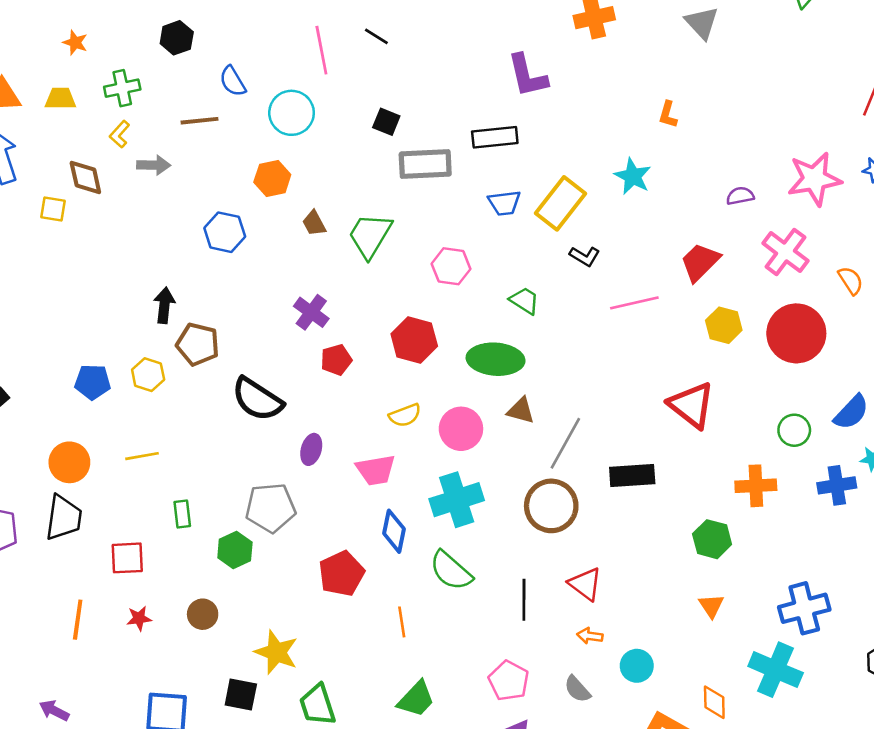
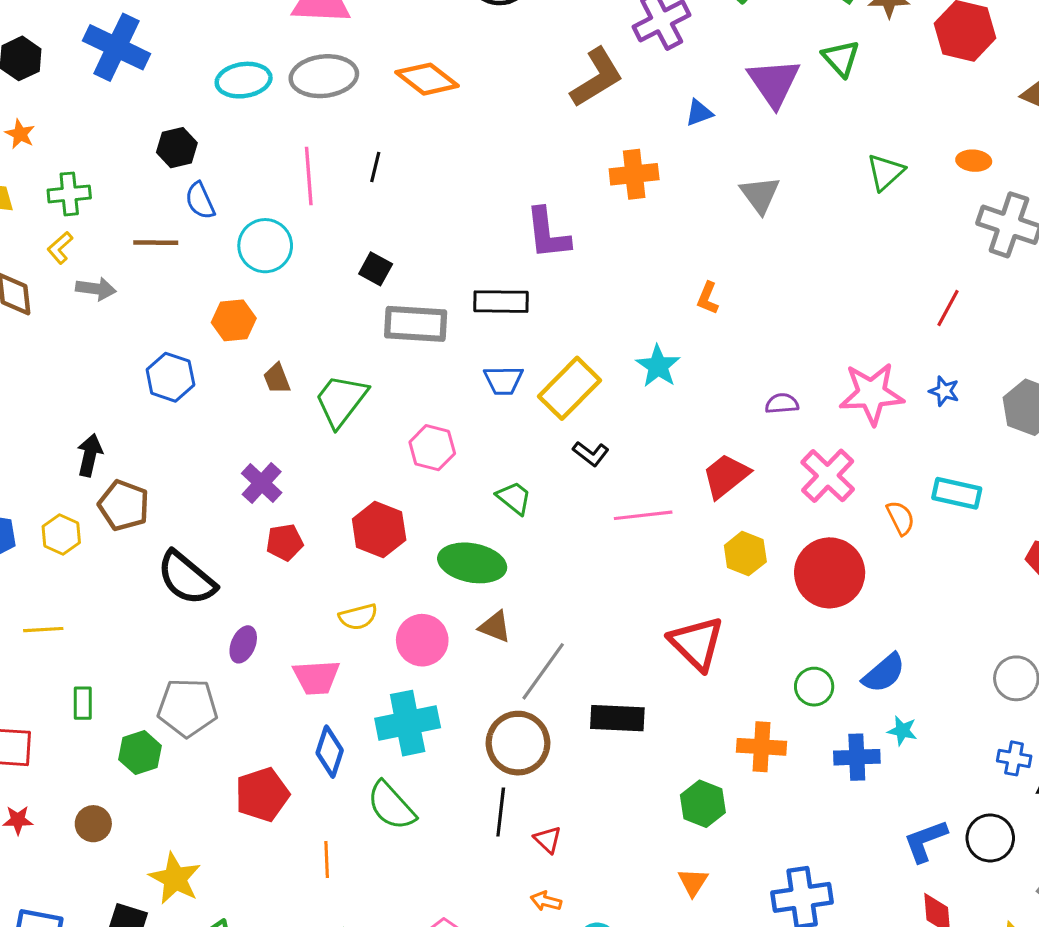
black line: (376, 36) -> (375, 167), turned 65
black hexagon: (177, 38) -> (177, 148), moved
red triangle: (585, 584) -> (548, 839), size x0.7
black line: (524, 600) -> (501, 812), moved

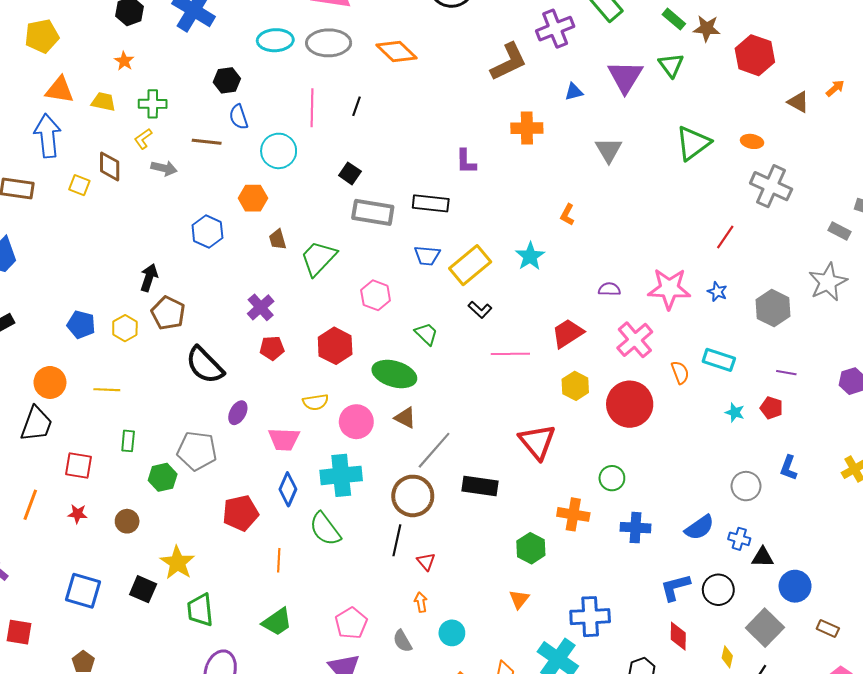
green triangle: (886, 172) -> (693, 143), size x1.4
purple L-shape: (548, 234) -> (466, 162), size x0.7
blue semicircle: (884, 673) -> (699, 528), moved
cyan star: (902, 731) -> (735, 412), moved
orange arrow: (546, 901) -> (421, 602), turned 60

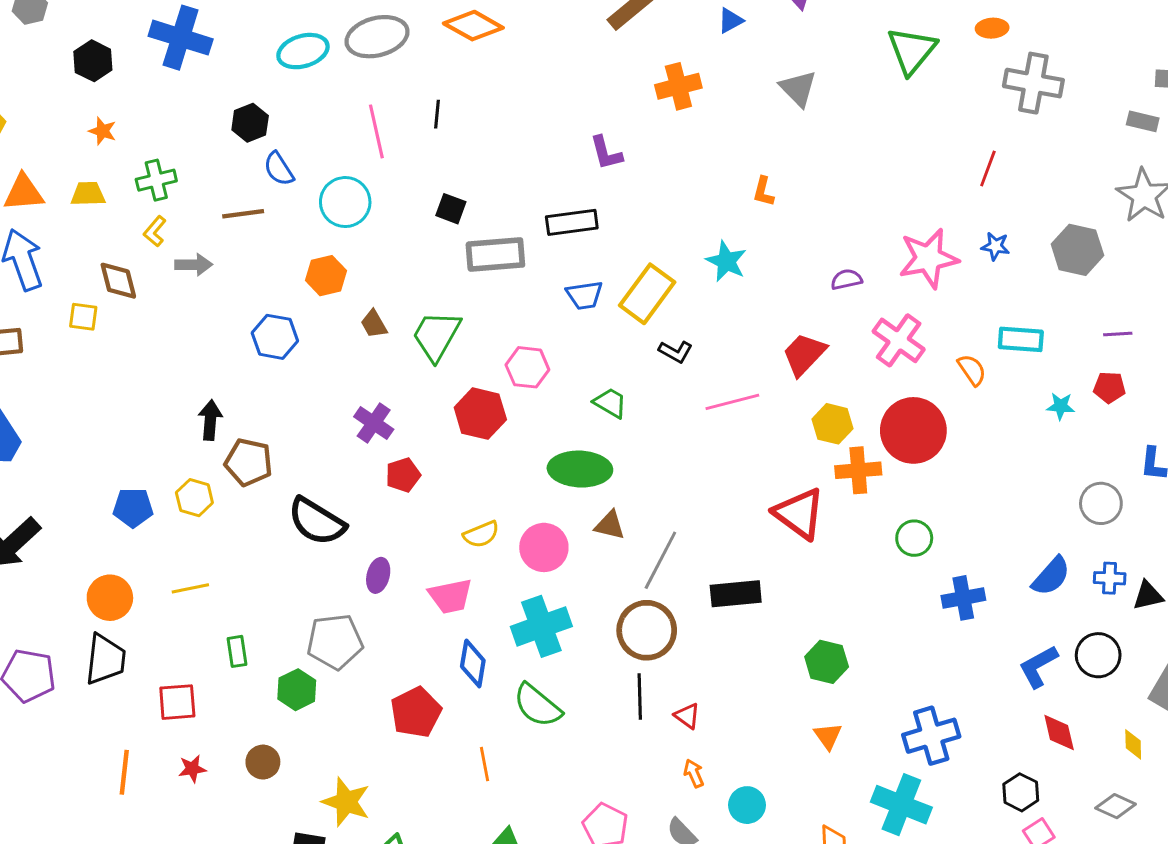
red hexagon: (335, 346) -> (480, 414), moved
orange cross: (573, 514) -> (858, 470), moved

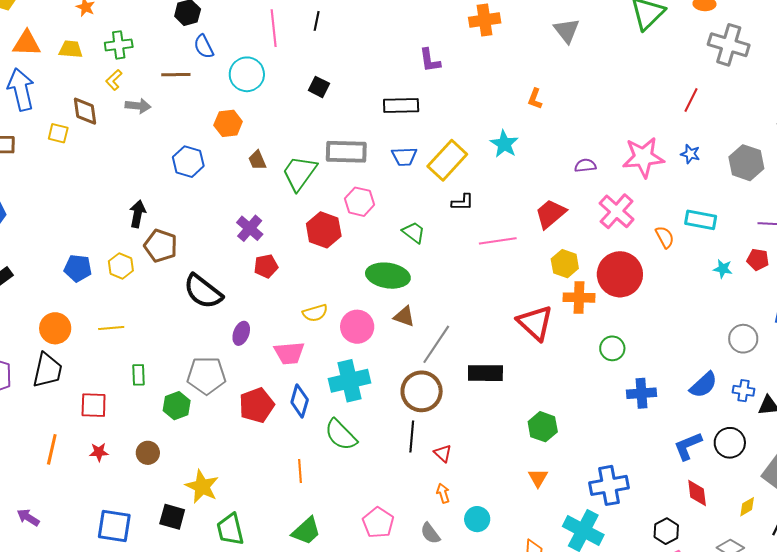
gray rectangle: (495, 255) -> (346, 152), moved
black L-shape: (676, 352) -> (463, 202), turned -35
red pentagon: (416, 712) -> (257, 405), moved
yellow diamond: (1133, 744) -> (747, 507), turned 55

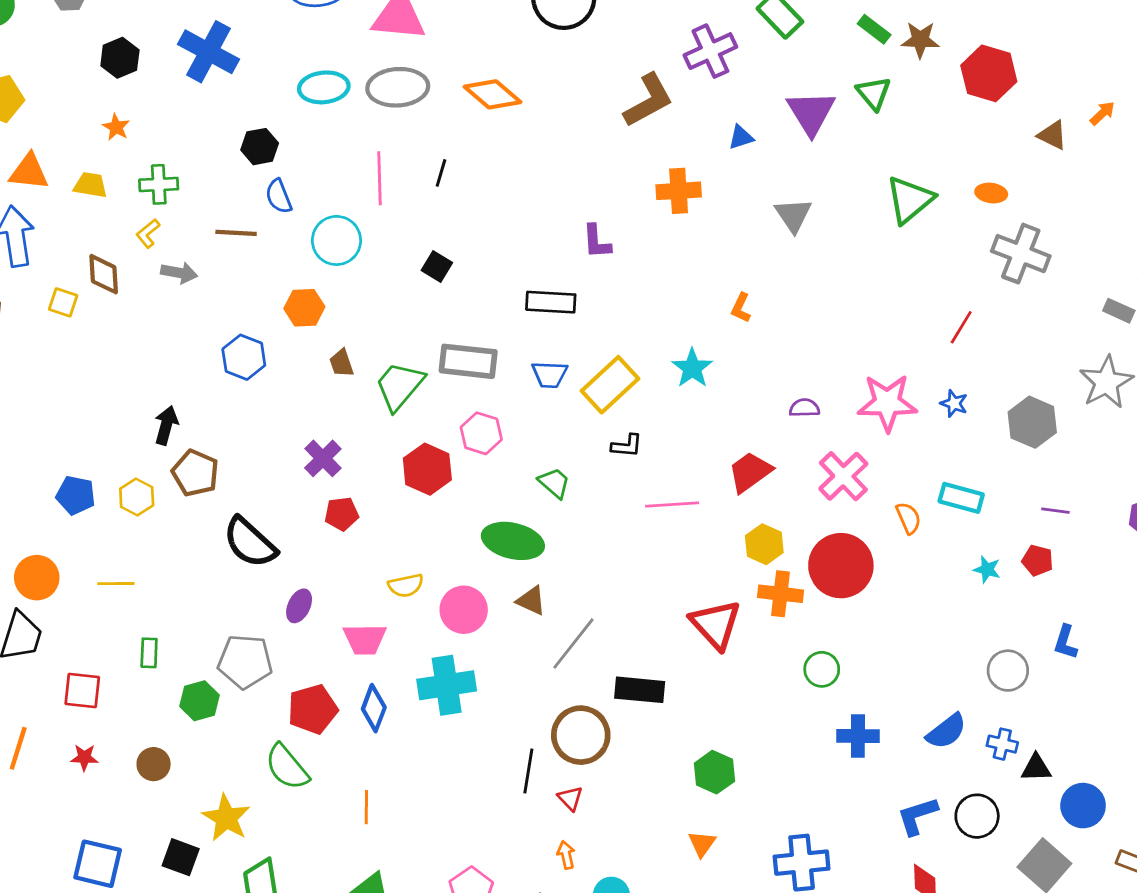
brown circle: (422, 391) -> (581, 735), moved
green semicircle: (341, 435) -> (287, 767), moved

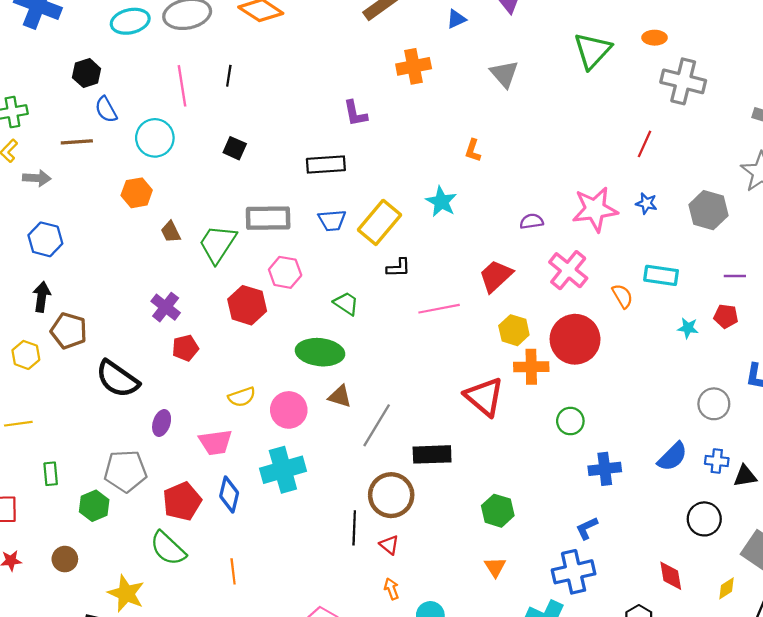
blue hexagon: (244, 357) -> (45, 239), moved
blue L-shape: (917, 816) -> (587, 528), moved, size x0.7

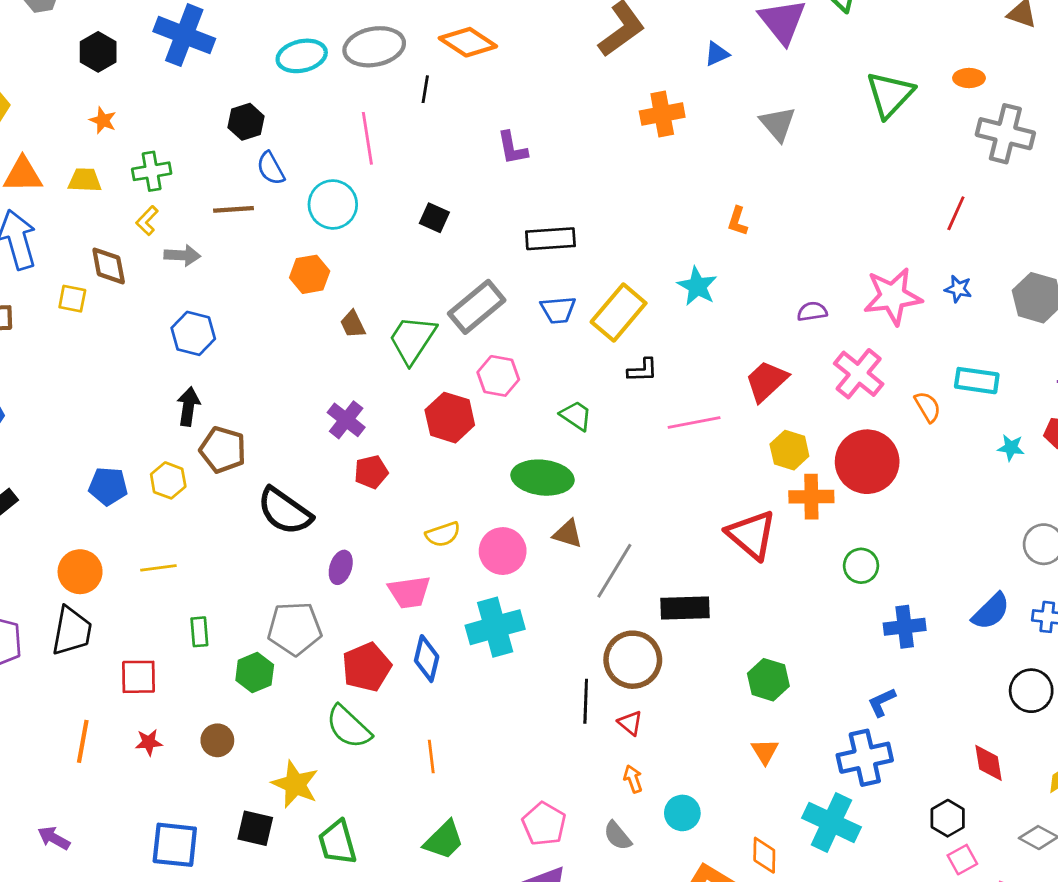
black line: (229, 76) -> (425, 89), moved
purple L-shape: (355, 113) -> (512, 148), moved
gray rectangle: (268, 218) -> (477, 307), turned -39

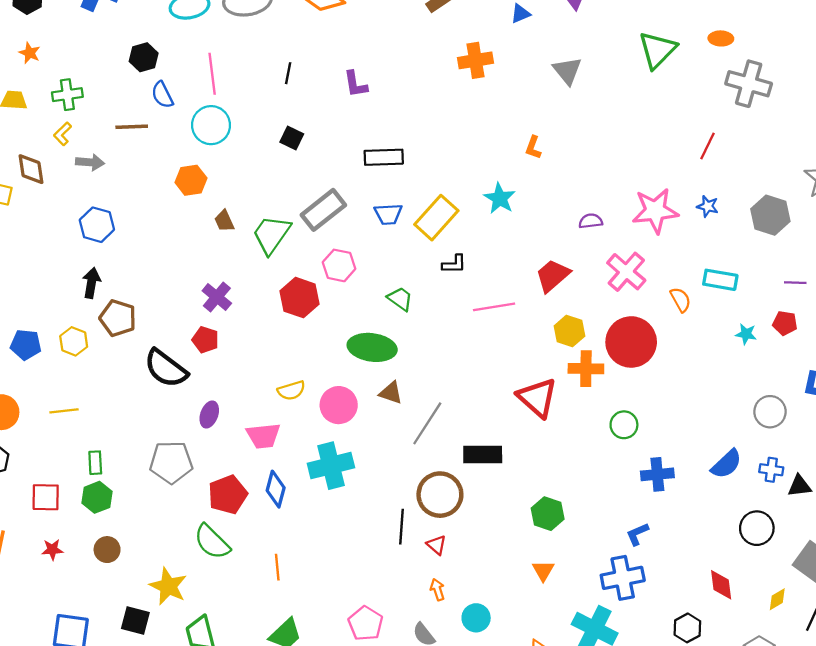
black line: (425, 89) -> (288, 73), moved
pink line: (367, 138) -> (212, 74), moved
red pentagon: (371, 472) -> (205, 340), moved, turned 30
green hexagon: (255, 673) -> (97, 497), moved

